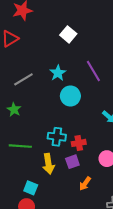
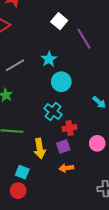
purple line: (93, 71) -> (84, 39), moved
cyan cross: (57, 137) -> (53, 112), moved, turned 30
orange arrow: (85, 184) -> (66, 168), moved, turned 48

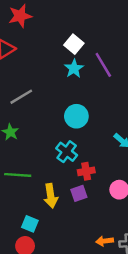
cyan star: (49, 59) -> (74, 69), moved
orange arrow: (66, 168) -> (105, 241), moved

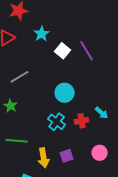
white square: (74, 44) -> (63, 51), moved
cyan star: (74, 69) -> (42, 34), moved
red cross: (86, 171) -> (82, 121), moved

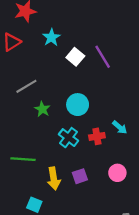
green star: (11, 106) -> (42, 109), moved

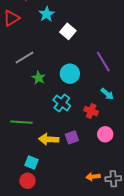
purple line: (103, 57) -> (103, 62), moved
red cross: (97, 136) -> (91, 111), moved, turned 32
yellow arrow: (54, 179) -> (49, 139), turned 102

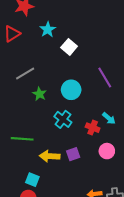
cyan arrow: (107, 94) -> (109, 118), moved

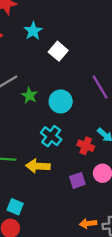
green star: (39, 94) -> (29, 95), moved
purple square: (73, 154) -> (77, 180), moved
yellow arrow: (50, 156) -> (38, 166), moved

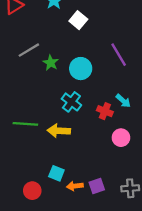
purple square: (77, 180) -> (97, 186), moved
cyan square: (15, 207) -> (56, 173), moved
orange arrow: (88, 223) -> (75, 186), moved

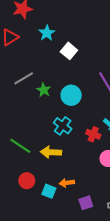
green line: (25, 124) -> (20, 146), turned 30
orange arrow: (75, 186) -> (67, 183), moved
red circle: (32, 191) -> (27, 181), moved

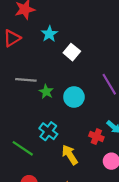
gray line: (24, 78) -> (26, 80), turned 36
cyan cross: (63, 126) -> (48, 131), moved
yellow arrow: (51, 152) -> (70, 155), moved, turned 54

